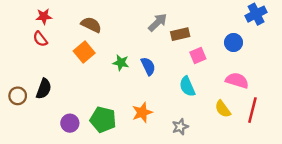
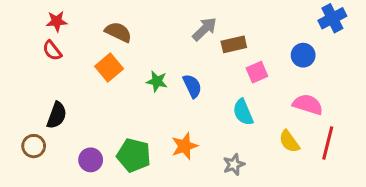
brown circle: (18, 96) -> (34, 146), moved

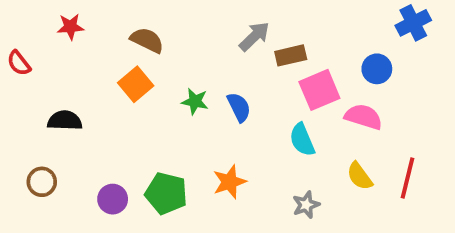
red semicircle: (52, 51) -> (19, 63), moved
pink square: (257, 72) -> (319, 90), size x1.5
pink semicircle: (308, 104) -> (363, 117), moved
black semicircle: (57, 115) -> (65, 121), moved, turned -108
gray star: (234, 165) -> (306, 205), moved

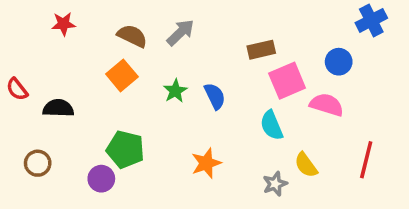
gray arrow: (254, 36) -> (180, 32), moved
red semicircle: (19, 63) -> (17, 89), moved
green star: (195, 101) -> (175, 91), turned 30
yellow semicircle: (360, 176) -> (306, 165), moved
green pentagon: (166, 193) -> (125, 149), moved

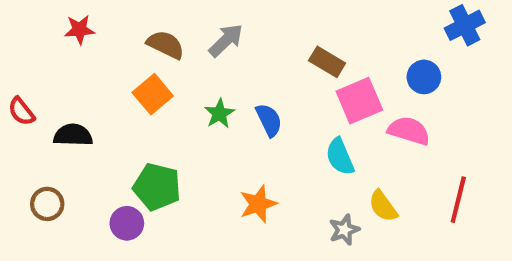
brown rectangle: (261, 50) -> (327, 62), turned 44

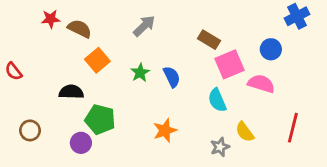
brown semicircle: (166, 45) -> (80, 29), moved
black semicircle: (73, 135) -> (71, 92), moved

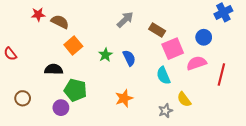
gray arrow: (144, 26) -> (125, 20), moved
pink semicircle: (261, 84) -> (196, 63), turned -36
red line: (293, 128) -> (221, 75), moved

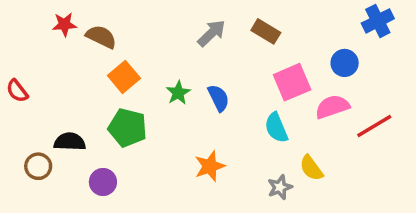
brown rectangle: (157, 30) -> (266, 31), moved
black semicircle: (54, 69) -> (70, 142), moved
red line: (221, 75) -> (374, 126), turned 45
green pentagon: (75, 90) -> (127, 128), moved

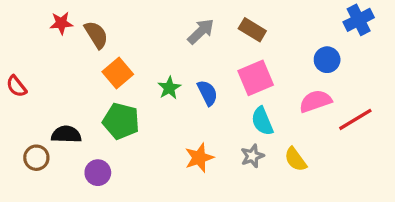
brown semicircle: (101, 37) -> (96, 35), turned 32
pink square: (292, 82) -> (256, 78), moved
gray star: (280, 187) -> (252, 156), moved

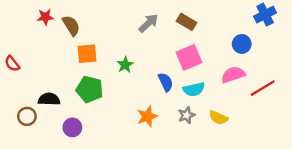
orange square: (118, 73) -> (87, 54), turned 35
blue semicircle: (207, 93) -> (166, 82), moved
cyan semicircle: (262, 121) -> (194, 89), turned -80
yellow semicircle: (296, 159) -> (218, 118), turned -30

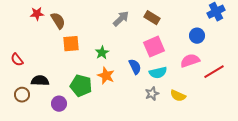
red semicircle: (12, 64) -> (17, 60), moved
green pentagon: (90, 89) -> (81, 86), moved
orange star: (147, 116) -> (106, 76), moved, turned -30

